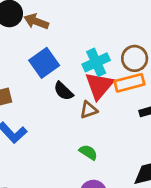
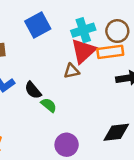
black semicircle: (63, 91) -> (33, 90), moved
green semicircle: (88, 152) -> (49, 105), moved

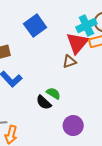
cyan cross: (83, 30) -> (86, 25), moved
black semicircle: (33, 90) -> (44, 102), moved

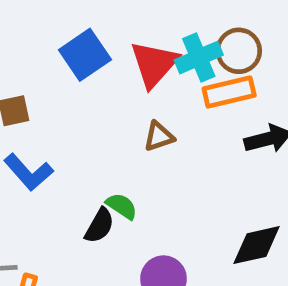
red triangle: (77, 43) -> (154, 64), moved
black semicircle: (44, 102) -> (99, 226), turned -105

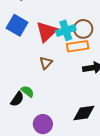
blue square: (85, 55) -> (17, 25), turned -30
brown triangle: (159, 136) -> (46, 63), turned -32

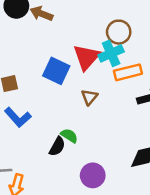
blue square: (17, 25) -> (56, 71), moved
brown circle: (83, 29) -> (119, 32), moved

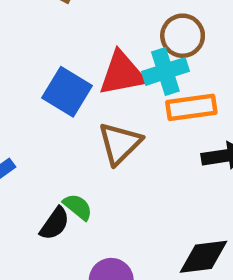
red triangle: (87, 57) -> (122, 74), turned 32
brown triangle: (89, 97) -> (120, 143), size x1.5

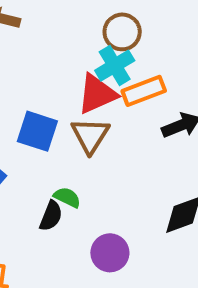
red triangle: (122, 74) -> (97, 94), moved
blue square: (67, 92) -> (37, 131), moved

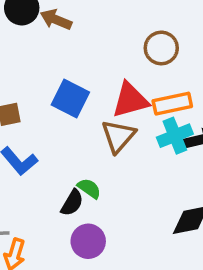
cyan cross: (115, 66) -> (175, 136), moved
blue square: (37, 131) -> (70, 98), moved
purple circle: (110, 253) -> (88, 241), moved

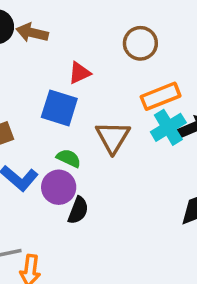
red triangle: (130, 100) -> (79, 73), moved, size x0.6
green semicircle: (89, 188) -> (69, 158), moved
purple circle: (88, 241) -> (59, 187), moved

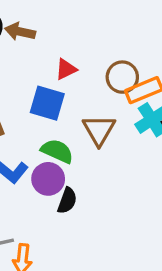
brown circle: (140, 43) -> (122, 77), moved
green semicircle: (69, 158) -> (57, 151), size x1.4

